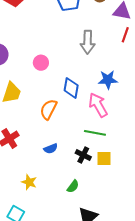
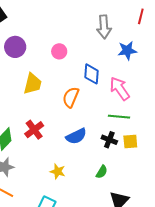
blue star: (108, 80) -> (127, 51), moved
blue semicircle: (51, 149) -> (76, 136), size x1.5

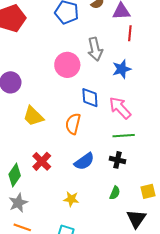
pink circle: (59, 51) -> (67, 65), moved, size x1.6
yellow trapezoid: (33, 84) -> (33, 116), turned 130
yellow square: (130, 142) -> (148, 191), moved

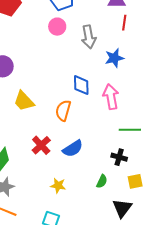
pink circle: (67, 65) -> (57, 27), moved, size x0.7
pink arrow: (120, 108) -> (111, 97), turned 30
green line: (124, 136) -> (130, 130), moved
black cross: (117, 160) -> (119, 157), moved
red cross: (42, 161) -> (41, 145), moved

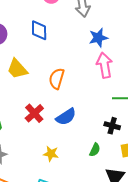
blue star: (114, 58) -> (98, 38), moved
blue diamond: (81, 85) -> (39, 30), moved

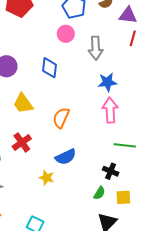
red cross: (34, 113) -> (22, 142), moved
green semicircle: (95, 150) -> (99, 193), moved
yellow star: (51, 154) -> (47, 178), moved

